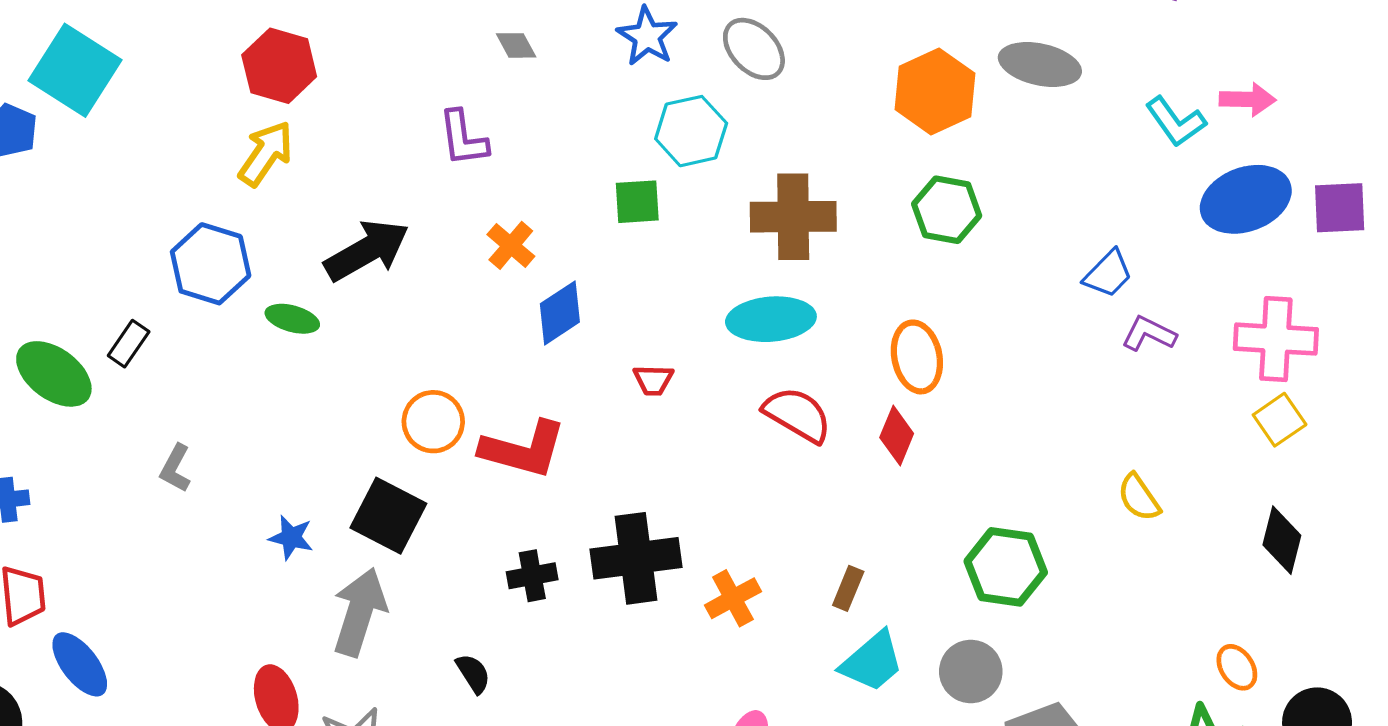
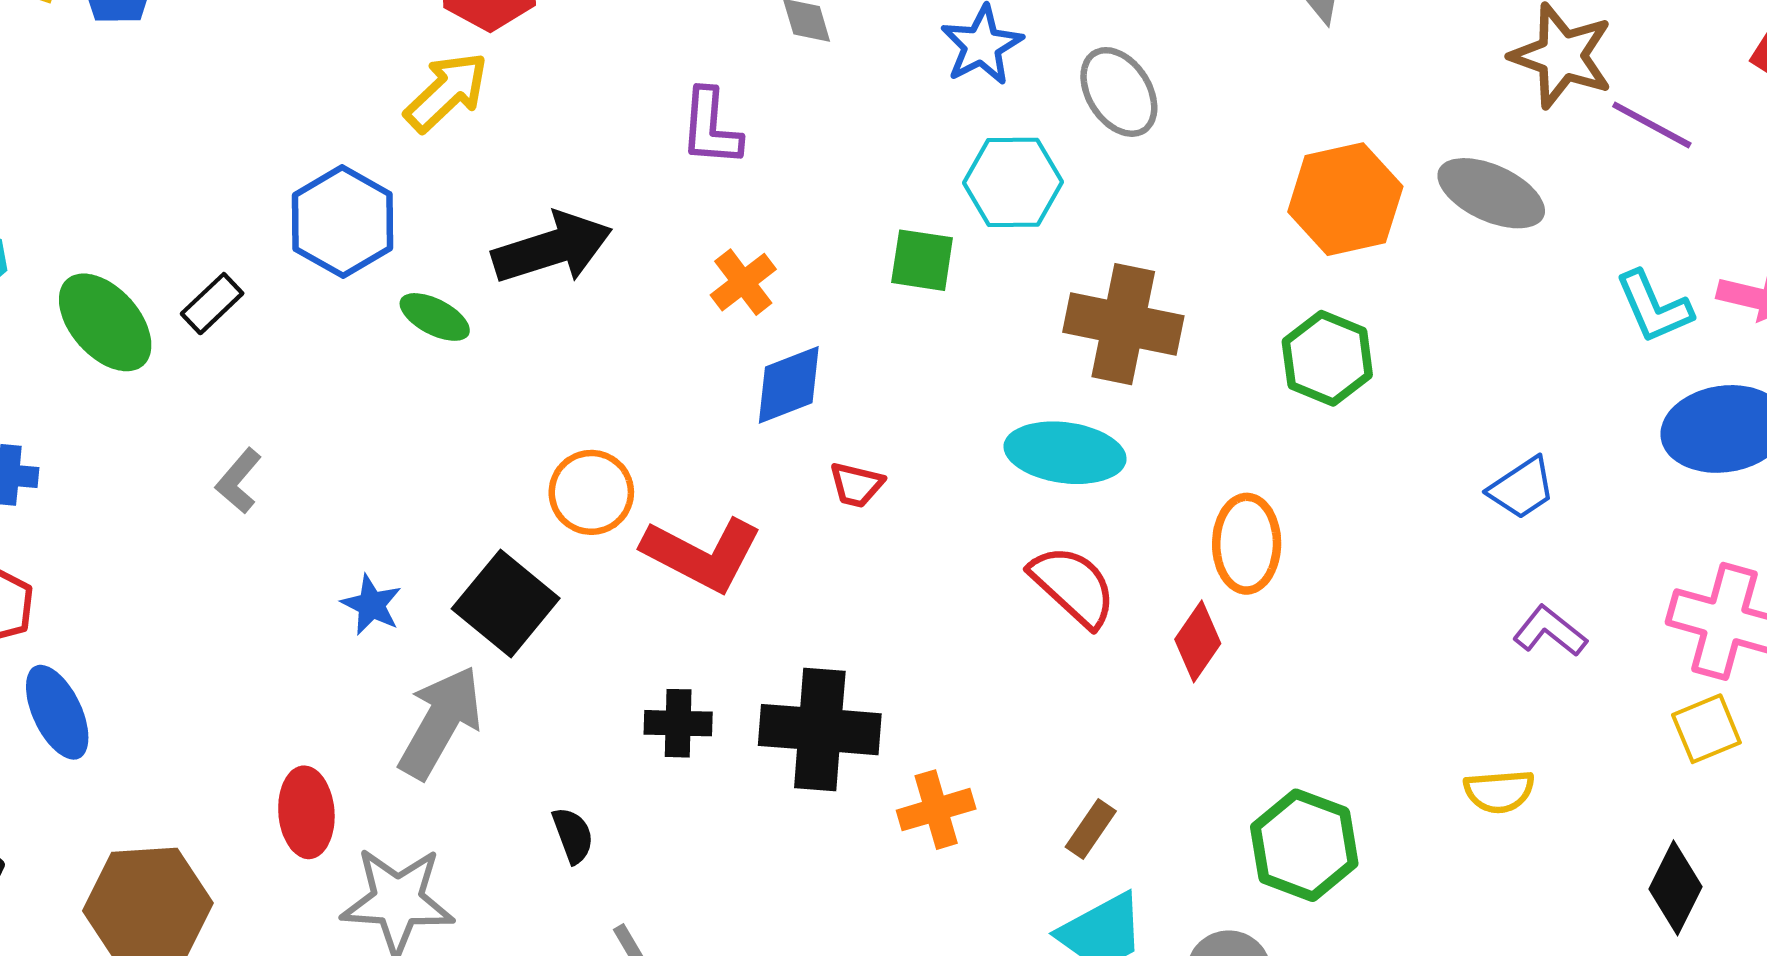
purple L-shape: (1149, 334) -> (1550, 631), moved
red trapezoid: (653, 380) -> (856, 485), moved
yellow semicircle: (1139, 497) -> (1499, 791), turned -72

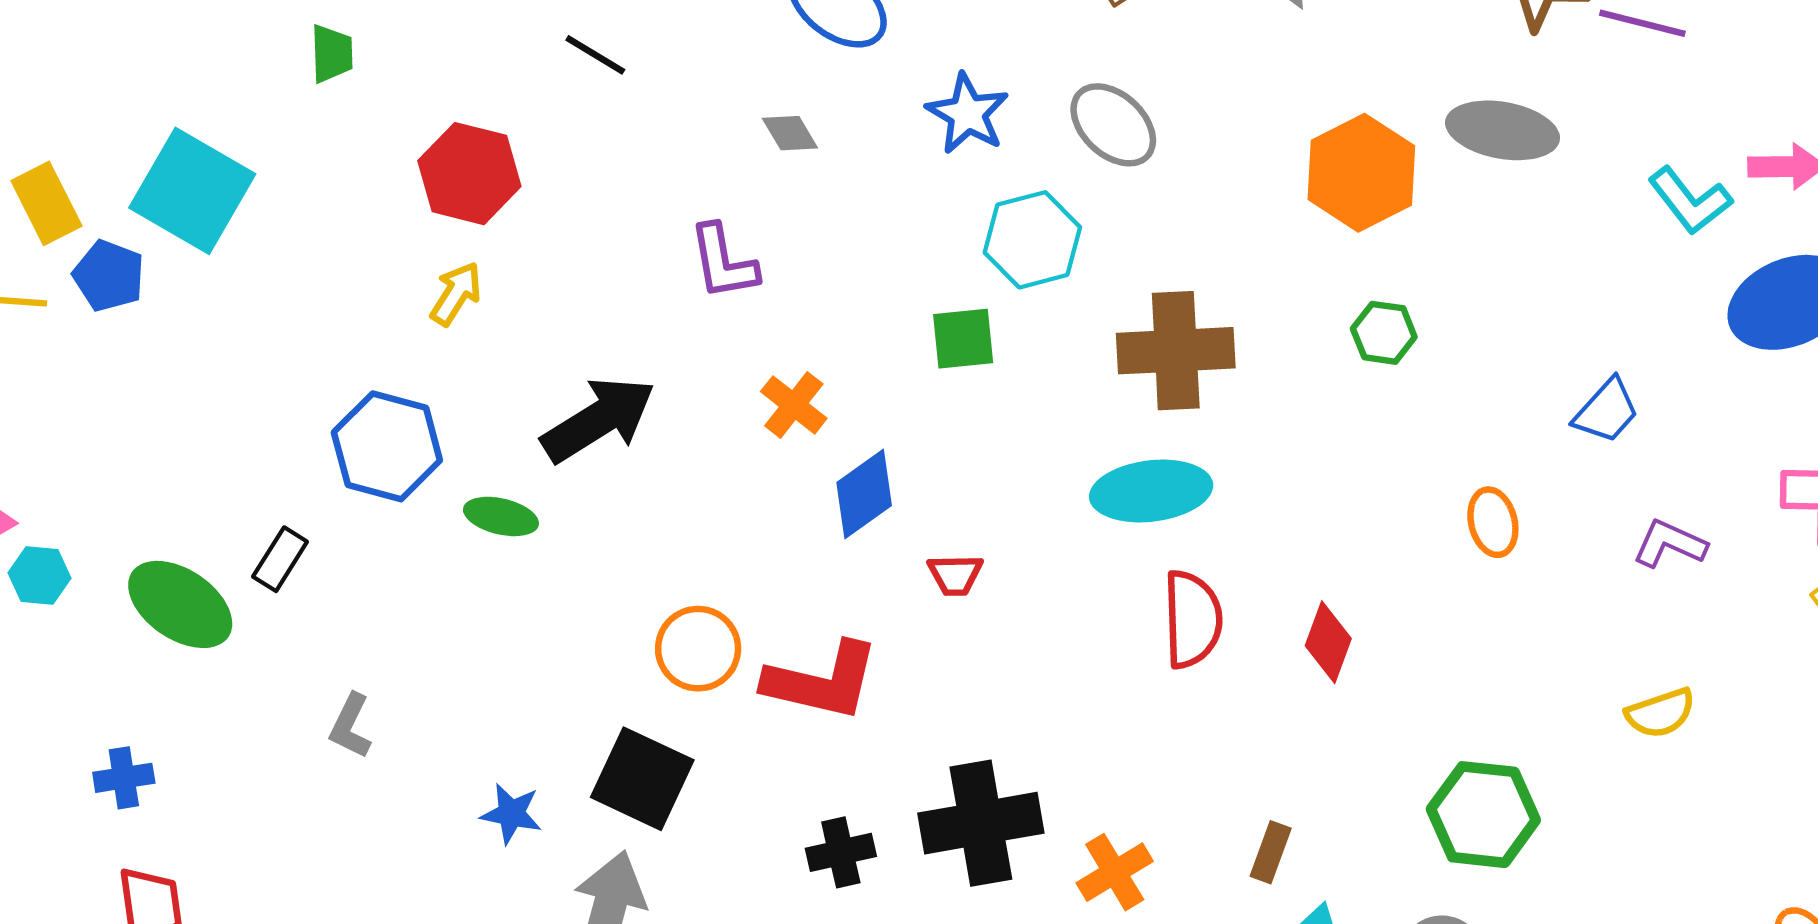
yellow arrow: (446, 92) -> (456, 294), size x0.7
green hexagon: (1327, 358) -> (1384, 333), size x0.7
orange ellipse: (1247, 544) -> (1493, 522), moved, size x0.7
red semicircle: (1073, 586) -> (1192, 619), turned 60

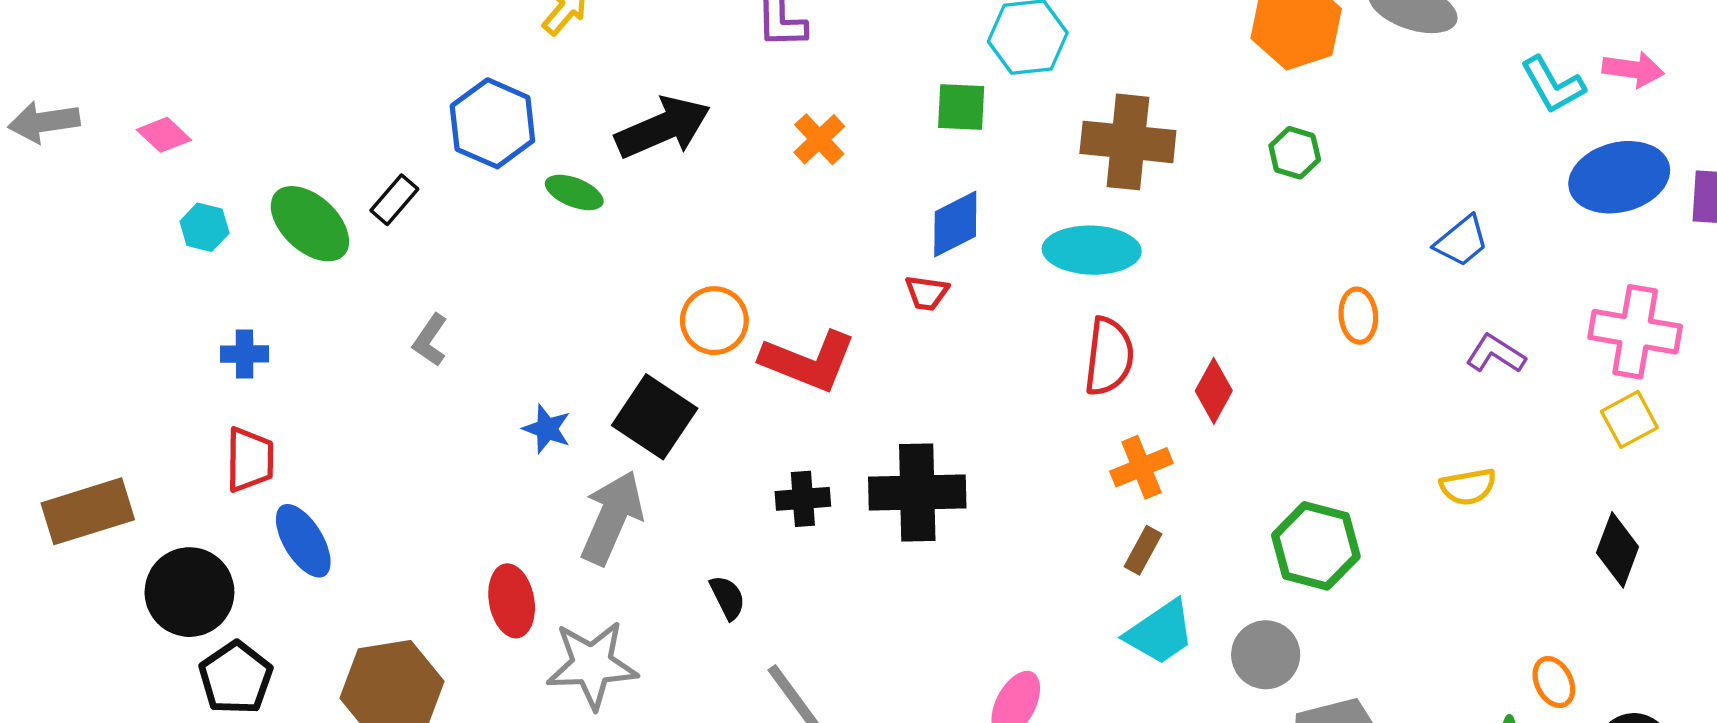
blue diamond: (864, 494) -> (955, 224), moved
cyan hexagon: (39, 575) -> (204, 227), moved
orange cross: (1115, 872) -> (1141, 467), moved

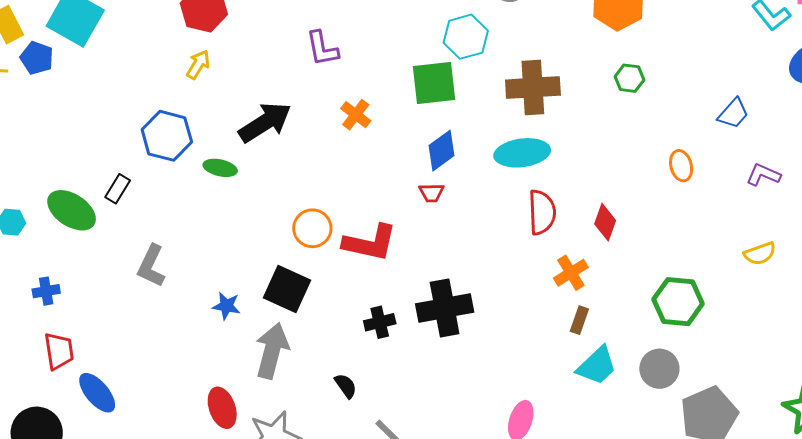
green square: (961, 107) -> (434, 83), size x1.5
gray L-shape: (430, 340) -> (151, 266), size x1.4

